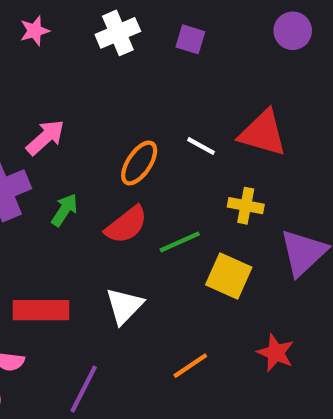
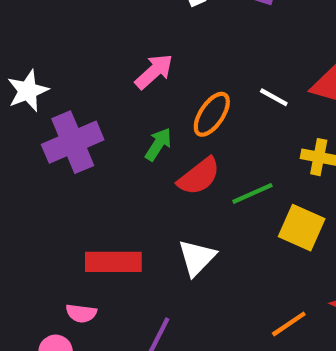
pink arrow: (45, 137) -> (154, 71), moved
green arrow: (65, 210) -> (158, 144), moved
orange line: (190, 366) -> (289, 324), moved

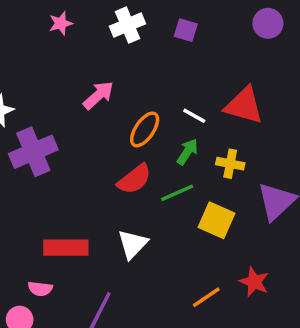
green arrow: (158, 144) -> (187, 152), moved

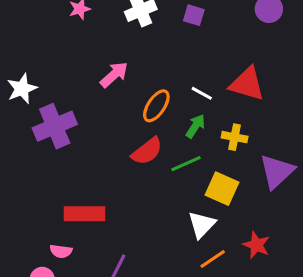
white triangle: (133, 244) -> (202, 225), moved

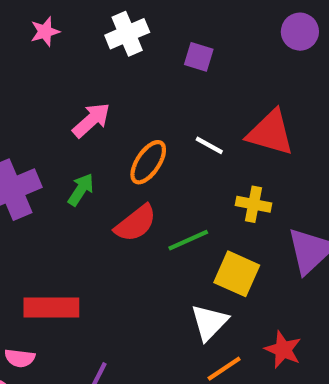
purple square: (194, 15) -> (199, 57), moved
green arrow: (195, 126) -> (81, 190), moved

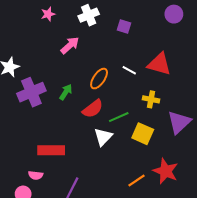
pink arrow: (91, 120) -> (70, 45), moved
white triangle: (209, 322) -> (103, 137), moved
red star: (283, 350) -> (166, 171), size x1.4

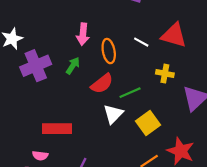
pink arrow: (70, 45) -> (83, 34), moved, turned 138
orange ellipse: (99, 79) -> (109, 51), turned -45
yellow square: (143, 134) -> (148, 123), moved, turned 30

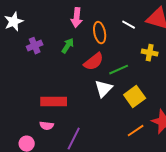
purple cross: (36, 66) -> (35, 46), size x0.6
pink semicircle: (40, 156) -> (47, 126), moved

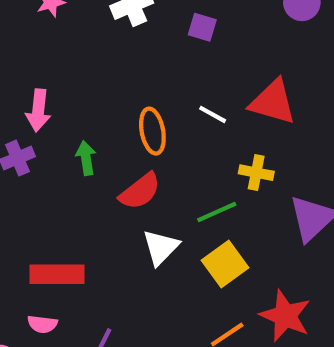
pink arrow: (77, 18) -> (38, 110), moved
green arrow: (68, 46) -> (86, 158), turned -42
green line: (119, 70) -> (217, 212), moved

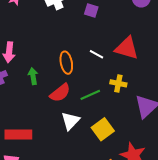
green line: (217, 212) -> (90, 95), moved

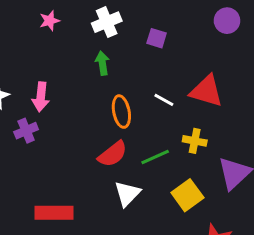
green arrow: (33, 76) -> (102, 63), moved
yellow square: (103, 129) -> (187, 195), moved

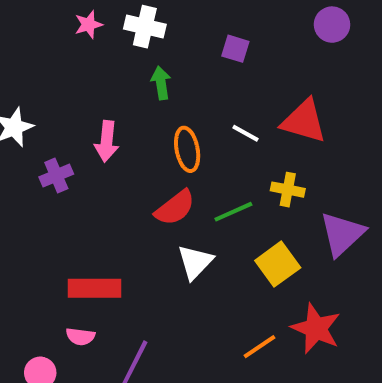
white cross: (107, 22) -> (145, 27), moved, turned 36
pink arrow: (41, 97) -> (107, 141), moved

